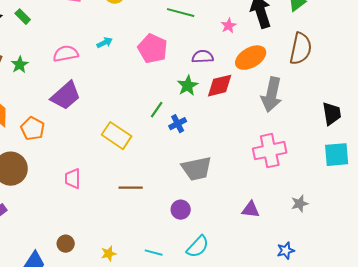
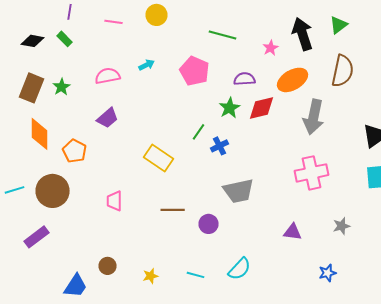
purple trapezoid: (66, 96) -> (108, 118), size x0.7
purple circle: (181, 210) -> (208, 224), moved

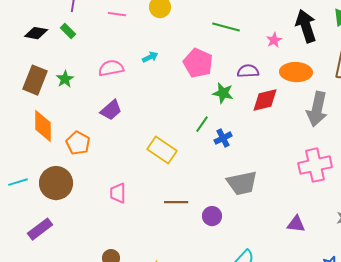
orange ellipse: (292, 80) -> (296, 72), turned 32
green star: (230, 108) -> (223, 93), moved, turned -30

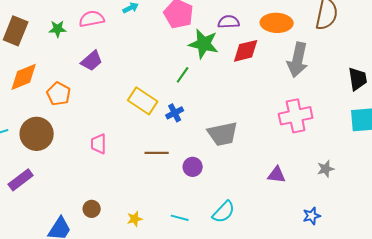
green star: (65, 79) -> (58, 29), moved, turned 30
green star: (223, 93) -> (204, 44), size x1.4
orange diamond: (43, 126) -> (24, 77), turned 68
blue cross: (223, 138) -> (175, 113), moved

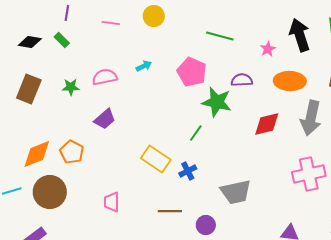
red diamond: (246, 51) -> (267, 124), moved
orange diamond: (24, 77) -> (37, 154), moved

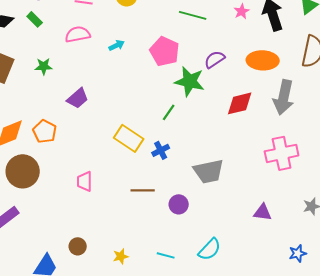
pink star: (268, 49) -> (242, 11), moved
pink semicircle: (105, 77) -> (78, 34), moved
purple semicircle: (242, 80) -> (215, 59), turned -30

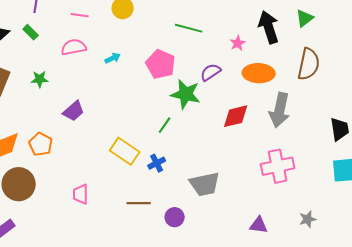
pink star: (242, 11) -> (238, 43), moved

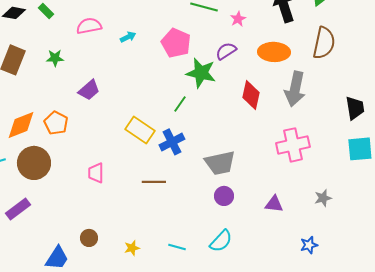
pink star: (238, 43) -> (238, 19), moved
red diamond: (236, 116) -> (251, 95), turned -64
blue cross: (157, 163) -> (172, 142), size x1.4
purple circle: (175, 217) -> (224, 196), moved

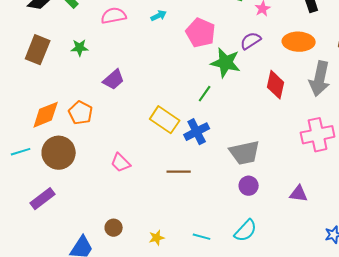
cyan arrow: (128, 37) -> (159, 16), moved
pink trapezoid: (96, 173) -> (121, 163), turned -45

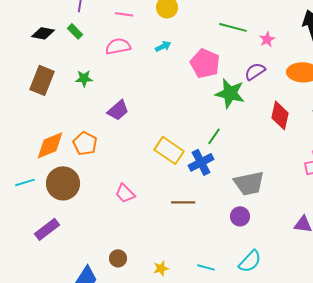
green line: (205, 94) -> (214, 136), moved
purple circle: (249, 186) -> (240, 216), moved

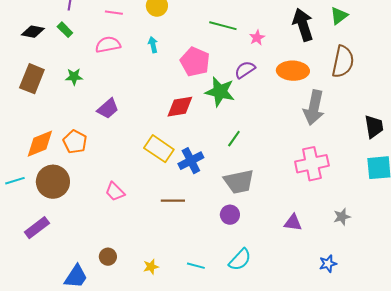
cyan arrow: (163, 46) -> (153, 45), turned -77
red diamond: (280, 115) -> (180, 107), moved, turned 68
green line: (214, 136) -> (234, 139), moved

